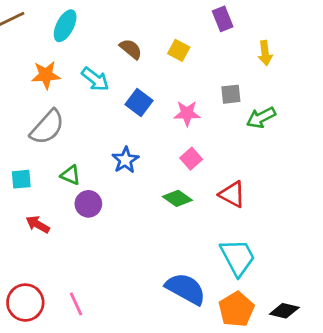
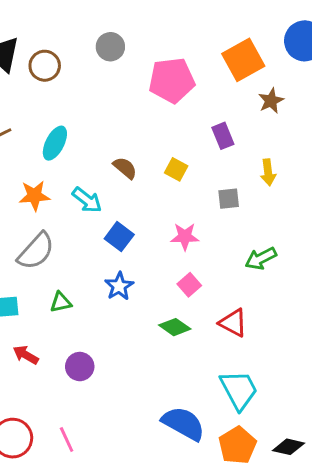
gray square: (231, 94) -> (229, 199), moved
blue square: (139, 102) -> (119, 237), moved
green arrow: (261, 118) -> (261, 258), moved
green triangle: (71, 175) -> (61, 302), turned -35
purple circle: (88, 204) -> (80, 367), moved

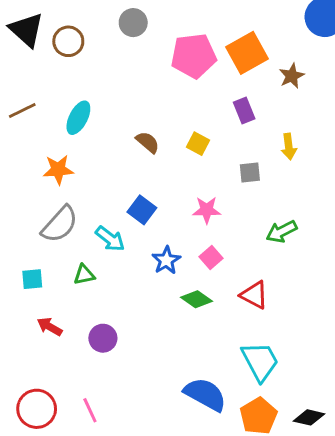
orange square: (243, 60) -> (247, 53), moved
cyan arrow: (87, 200) -> (110, 239), moved
blue star: (119, 286) -> (166, 260), moved

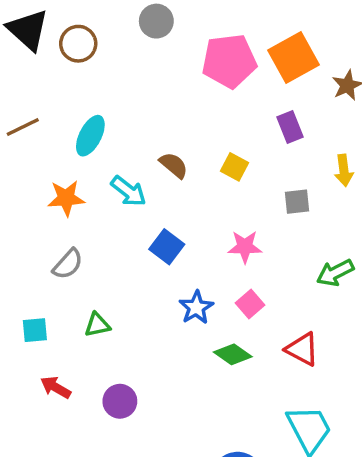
gray semicircle: (60, 224) -> (68, 264), size x0.7
cyan arrow: (110, 239) -> (129, 191), moved

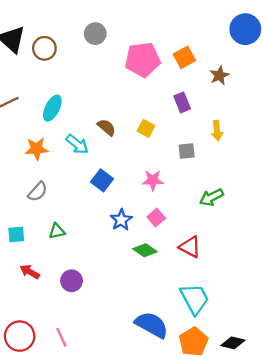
orange square: (293, 58) -> (184, 57), size x0.7

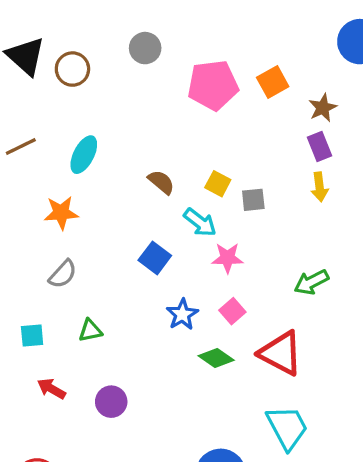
purple rectangle: (182, 102) -> (319, 147), moved
cyan arrow: (77, 144) -> (200, 222), moved
gray square: (187, 151) -> (253, 200), moved
red triangle: (190, 247) -> (281, 353), size x1.4

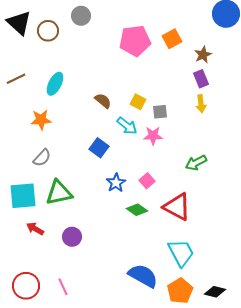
gray circle: (145, 48) -> (81, 16), moved
pink star: (227, 258) -> (153, 136), moved
green triangle: (90, 331) -> (59, 193), size x1.8
cyan square: (32, 335) -> (23, 196), size x1.8

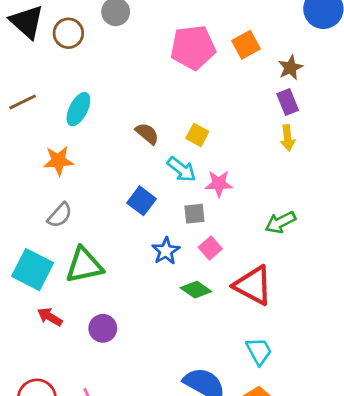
gray square: (160, 112) -> (194, 214), moved
cyan square: (23, 196) -> (33, 270), turned 32
cyan trapezoid: (181, 253) -> (259, 351), size x0.7

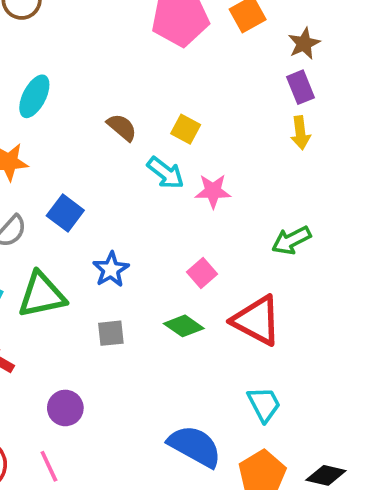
blue square: (141, 201) -> (65, 213), moved
gray square: (194, 214) -> (111, 333), moved
blue star: (166, 251) -> (111, 269), moved
purple circle: (103, 328) -> (65, 408), moved

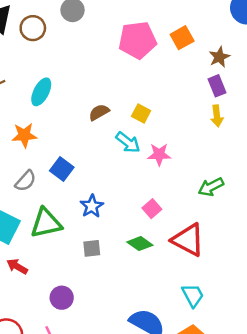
brown semicircle: (122, 127) -> (99, 112), turned -70

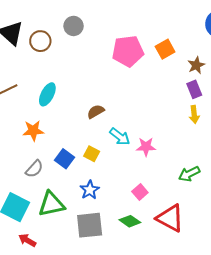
yellow square: (141, 114) -> (92, 154), moved
gray square: (92, 248) -> (90, 225), size x1.8

